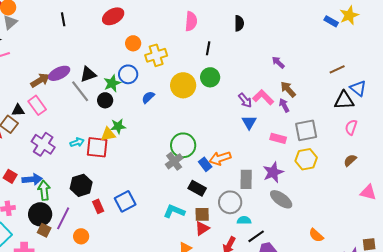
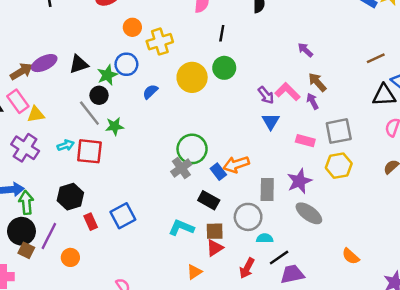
gray line: (80, 91) -> (89, 113), moved
yellow triangle: (108, 134) -> (36, 114), moved

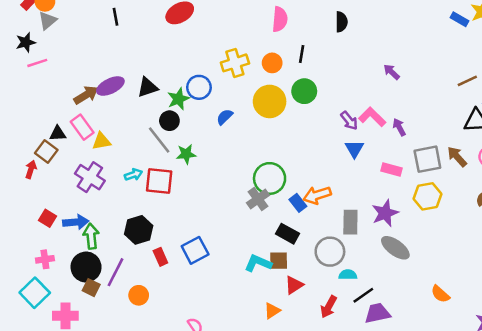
orange circle: (132, 27) -> (272, 63), moved
brown arrow: (317, 82) -> (457, 157), moved
brown square: (215, 231) -> (279, 261), moved

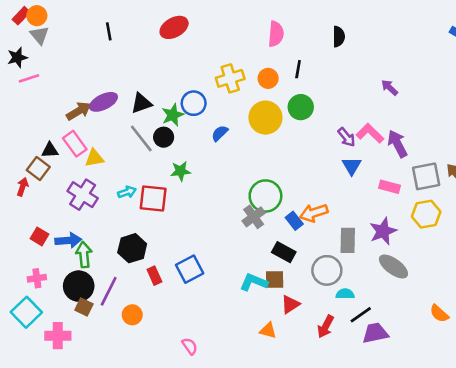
gray triangle: (47, 21) -> (39, 35), turned -30
purple arrow: (399, 127) -> (397, 144), size x1.5
gray line: (159, 140) -> (141, 138), moved
orange triangle: (272, 311) -> (268, 330), turned 48

